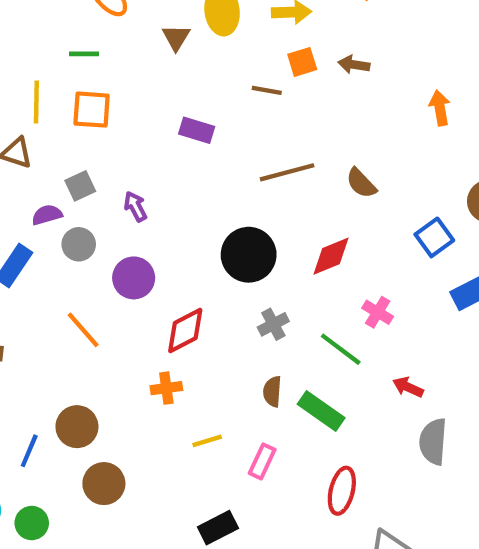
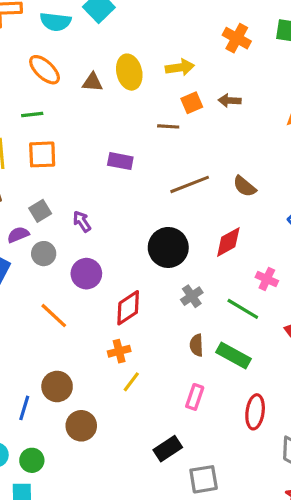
brown triangle: (176, 38) -> (92, 82), moved, turned -50
yellow line: (207, 441) -> (131, 382), moved, turned -30

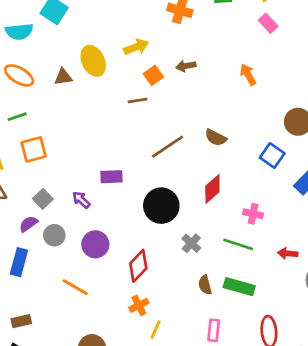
purple rectangle: (120, 161) -> (112, 177), moved

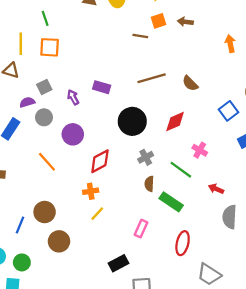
green line: (17, 117) -> (45, 18), turned 72
brown semicircle: (205, 285) -> (149, 184), moved

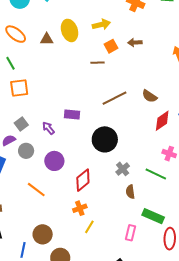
red diamond: (175, 121) -> (162, 121), moved
green rectangle: (171, 202) -> (153, 216), moved

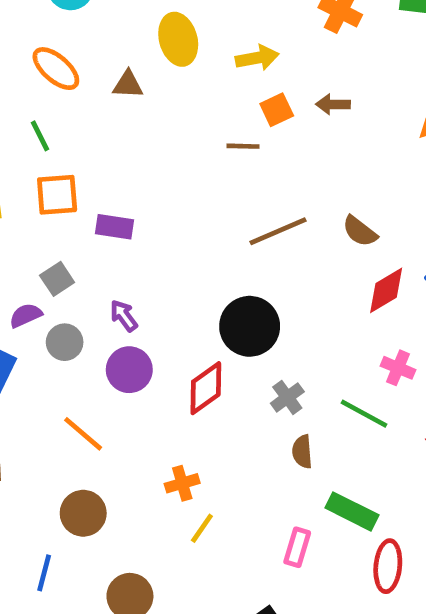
yellow ellipse: (70, 30) -> (178, 39), moved
purple rectangle: (72, 114) -> (115, 227), moved
purple arrow: (48, 128) -> (124, 316), moved
red diamond: (83, 180) -> (206, 388), moved
brown circle: (43, 234) -> (83, 513), moved

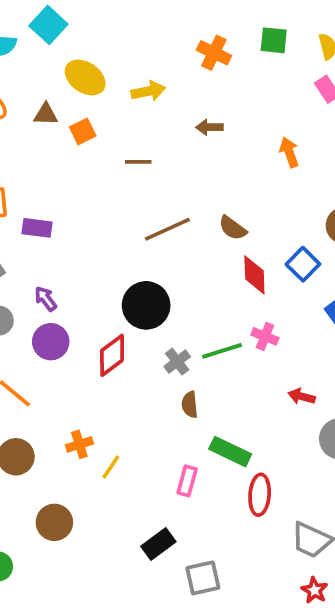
yellow ellipse: (178, 39) -> (85, 77), turned -39
orange square: (277, 110) -> (83, 131), moved
red diamond: (386, 290) -> (254, 275), turned -60
green line: (364, 414) -> (222, 351), moved, turned -45
orange cross: (182, 483) -> (79, 444), moved

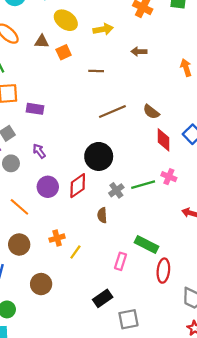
purple circle: (51, 342) -> (48, 187), moved
brown semicircle: (190, 405) -> (102, 215), moved

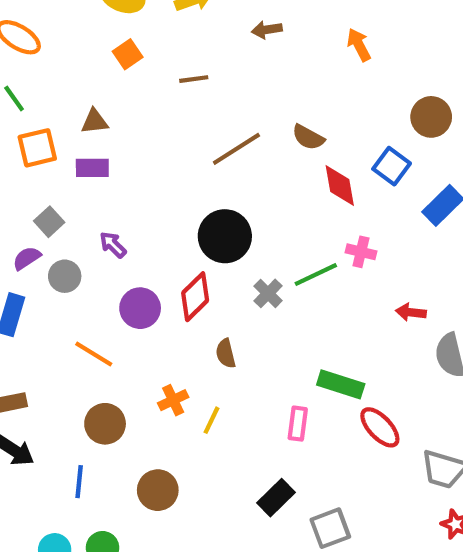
brown triangle: (42, 41) -> (95, 121), moved
brown semicircle: (102, 215) -> (226, 353), moved
red ellipse: (163, 271) -> (380, 427), turned -40

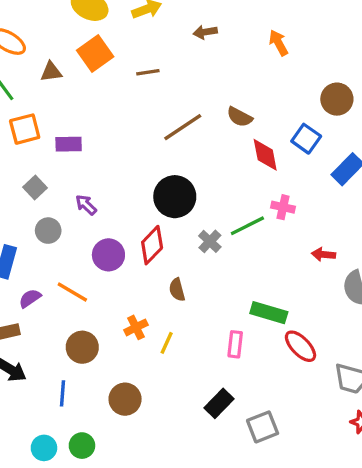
orange square: (128, 54) -> (95, 54), size x1.5
brown triangle: (95, 121) -> (51, 72), moved
purple semicircle: (27, 258) -> (30, 298), moved

